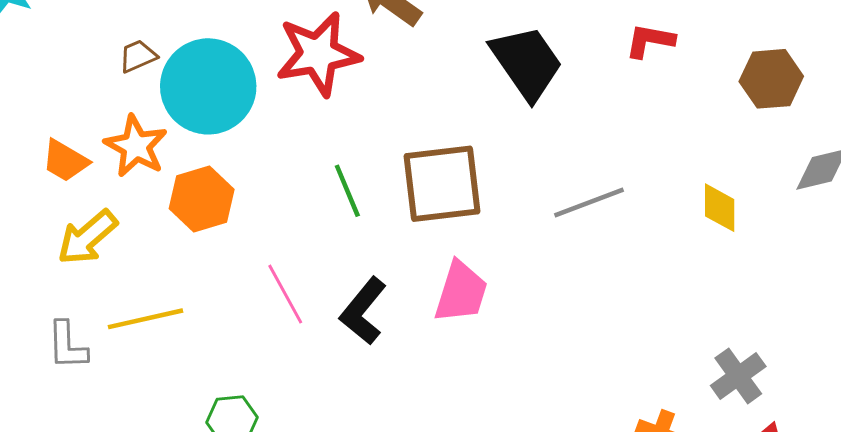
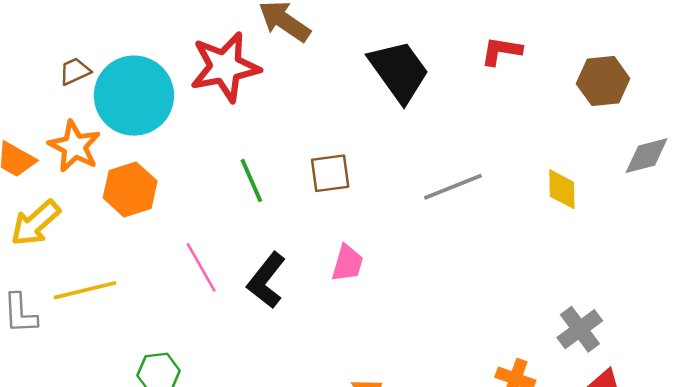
brown square: (442, 184) -> (330, 173), size x0.6
pink trapezoid: (461, 292) -> (347, 263), size x0.7

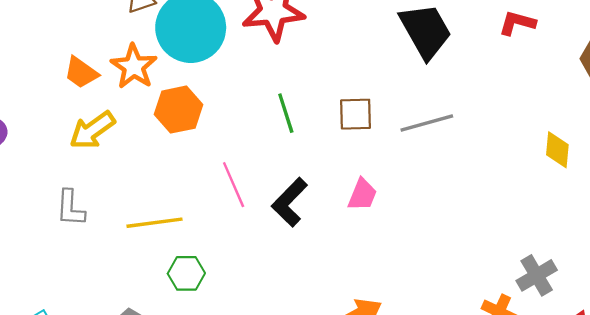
gray line: (453, 187) -> (427, 123), moved
yellow line: (85, 290) -> (155, 223), moved
gray cross: (580, 329) -> (537, 275), moved

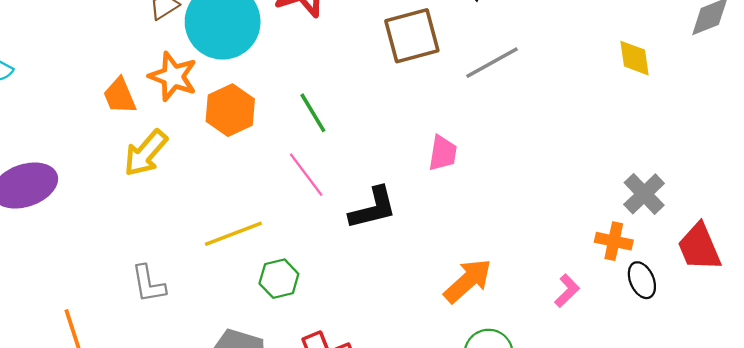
orange trapezoid: (81, 73) -> (120, 96), turned 45
green line: (286, 113) -> (313, 113), moved
brown square: (356, 114) -> (412, 36), moved, size x1.4
black L-shape: (290, 202) -> (373, 208), moved, turned -135
gray L-shape: (70, 208) -> (148, 284), moved

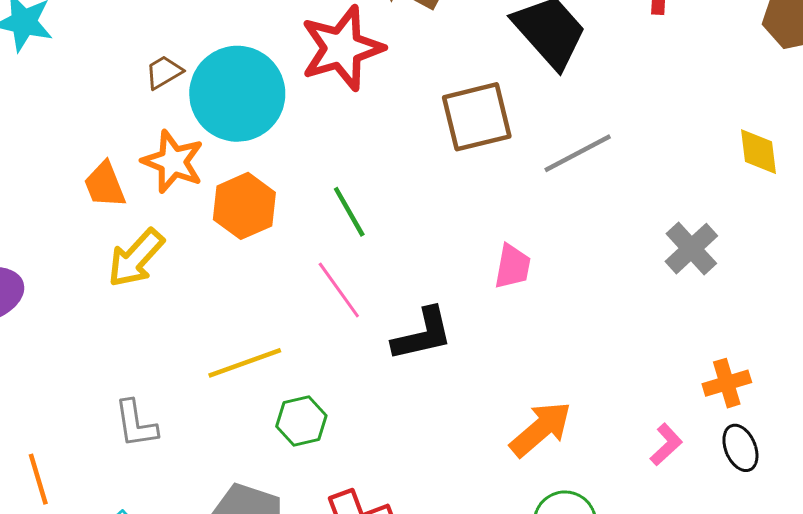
gray cross: (644, 194) -> (691, 249), moved
orange cross: (614, 241) -> (727, 383), turned -30
black ellipse: (642, 280) -> (740, 448), moved

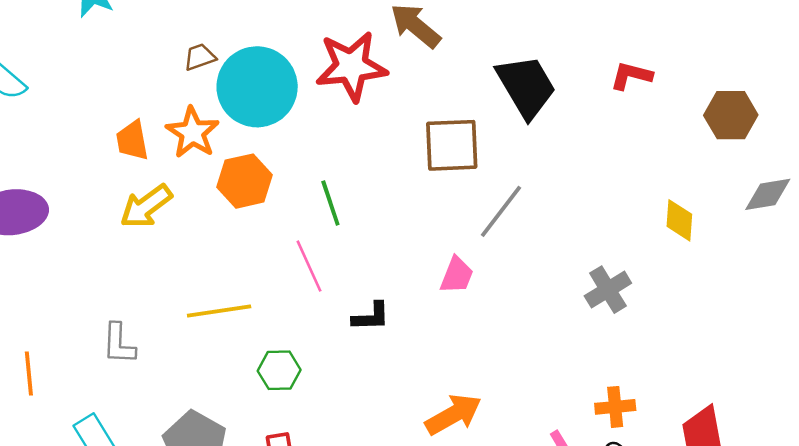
gray line: (578, 153) -> (501, 211), moved, turned -36
black L-shape: (422, 334) -> (371, 317), size x0.7
green hexagon: (301, 421) -> (279, 370), moved

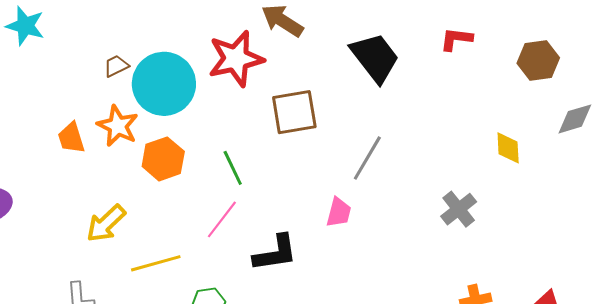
brown square: (452, 145) -> (294, 112), moved
yellow arrow: (146, 206) -> (106, 223), moved
pink line: (309, 266) -> (222, 219), turned 69
black L-shape: (371, 317) -> (275, 253), size x1.5

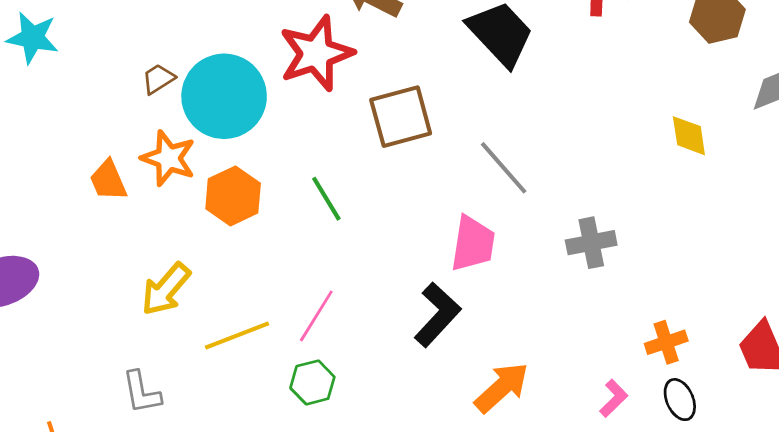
gray line: (367, 158) -> (504, 168), turned -66
gray cross: (459, 209) -> (591, 243), moved, turned 33
pink trapezoid: (339, 212) -> (473, 244), size x1.4
pink line: (222, 219) -> (316, 316), moved
black L-shape: (275, 253) -> (437, 315), moved, turned -33

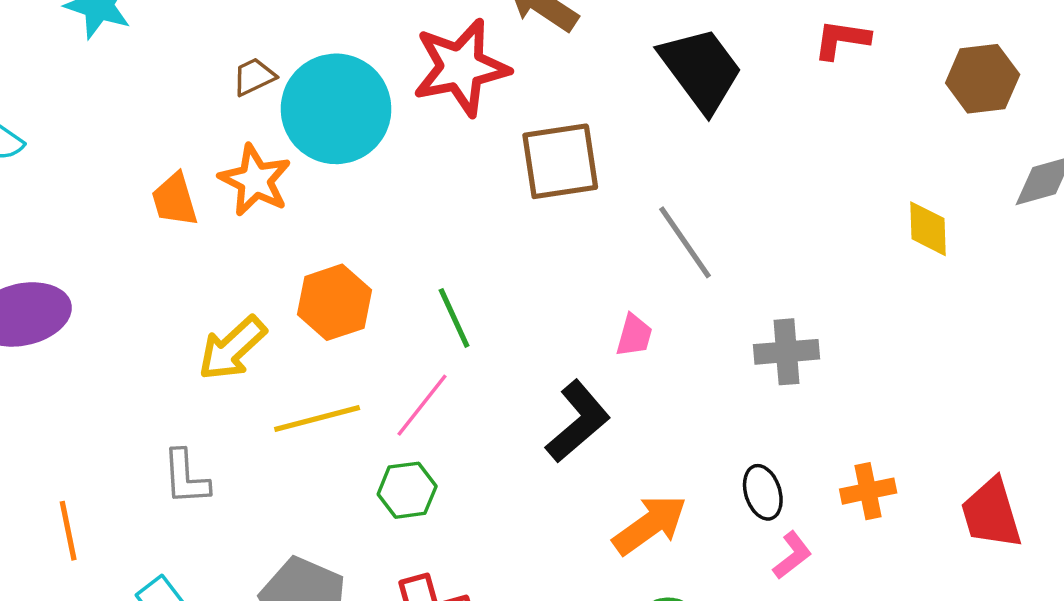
orange hexagon: (233, 196) -> (335, 302), moved
green line: (326, 199) -> (454, 318), moved
pink trapezoid: (473, 244) -> (634, 335), size x0.6
black ellipse: (680, 400) -> (763, 492), moved

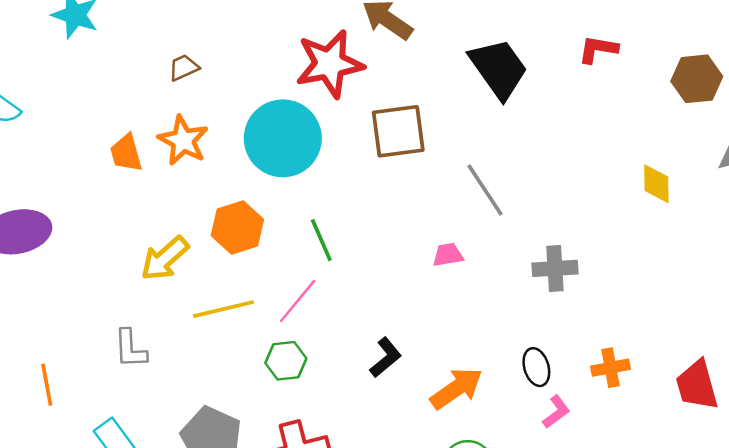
cyan circle: (336, 109) -> (283, 138), moved
pink trapezoid: (634, 335) -> (448, 255), turned -116
black L-shape: (578, 421) -> (386, 357), moved, size x0.7

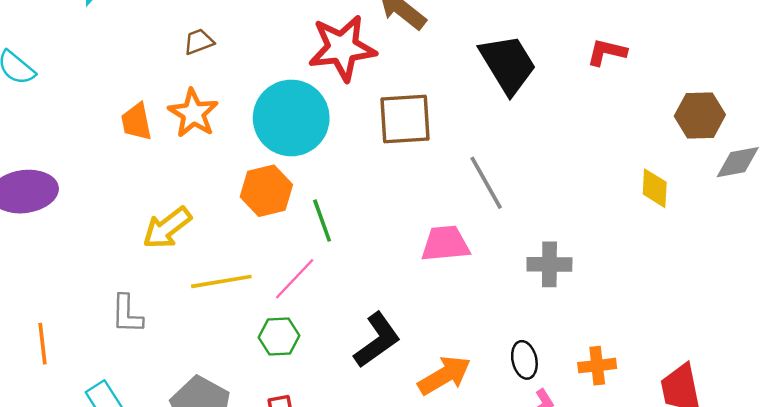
brown hexagon: (697, 79) -> (700, 115), moved
orange hexagon: (237, 227) -> (266, 191), moved
pink trapezoid: (448, 255) -> (445, 244), size x1.6
black L-shape: (386, 357) -> (377, 340), size x1.4

